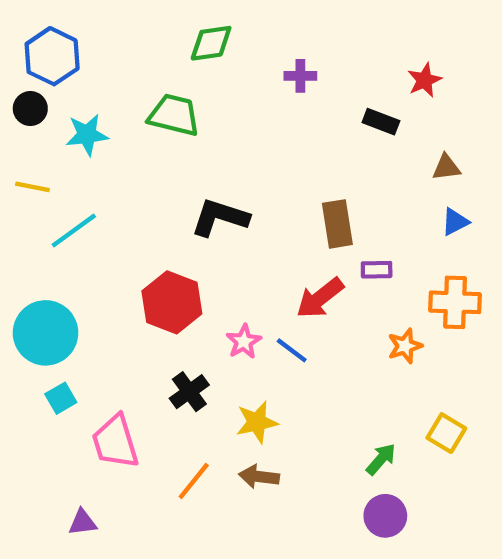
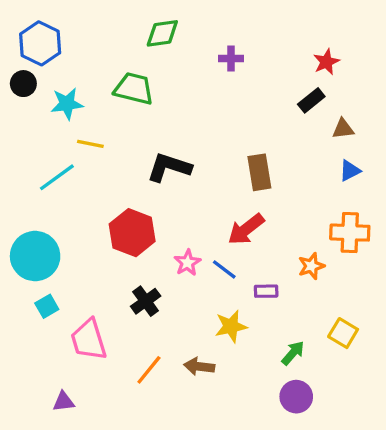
black rectangle: (381, 122) -> (311, 100), moved, turned -60
yellow line: (32, 187) -> (90, 144), moved
purple rectangle: (377, 270) -> (266, 291), moved
yellow star: (257, 422) -> (231, 326), moved

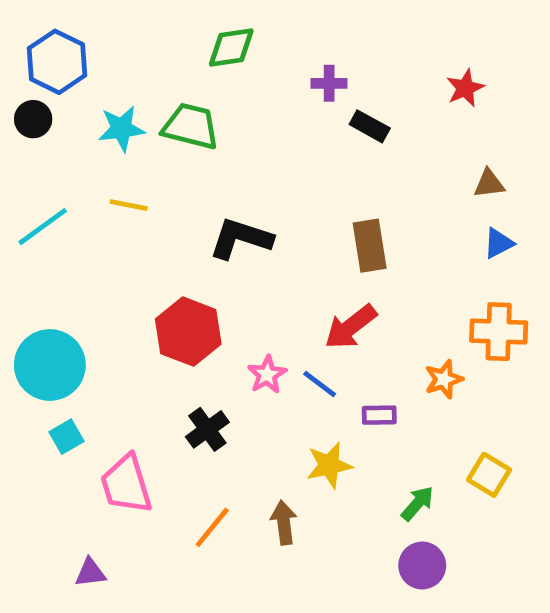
black rectangle: (311, 100) -> (370, 126), moved, turned 68
cyan star: (67, 104) -> (121, 129), moved
cyan line: (57, 177) -> (43, 227), moved
brown arrow: (199, 366) -> (284, 523), turned 76

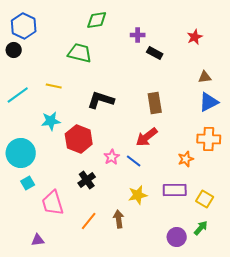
cyan star: (121, 129) -> (51, 121), moved
blue triangle: (499, 243) -> (209, 102), size x1.5
purple rectangle: (379, 415) -> (175, 190), moved, size x1.6
green arrow: (417, 503) -> (201, 228), moved

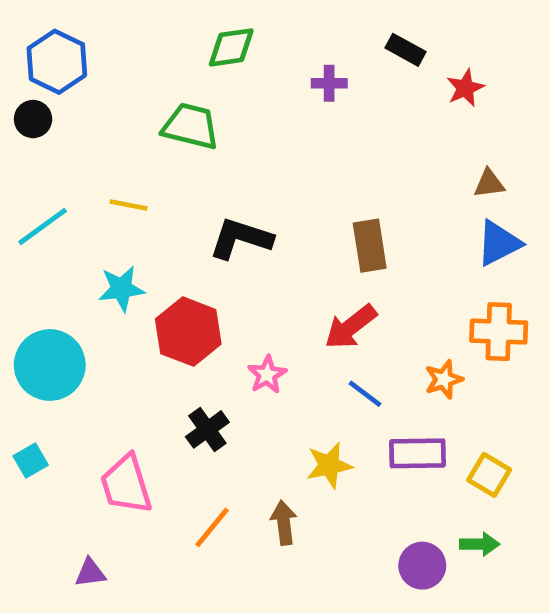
black rectangle: (155, 53) -> (406, 50), moved
blue line: (134, 161) -> (365, 394), moved
cyan square: (28, 183) -> (31, 461), moved
green arrow: (201, 228) -> (480, 544), turned 49

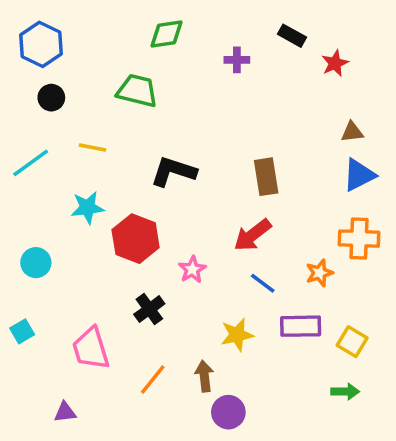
black circle: (33, 119) -> (51, 98), moved
cyan circle: (50, 365) -> (36, 263), size x0.6
purple circle: (422, 566) -> (228, 412), moved

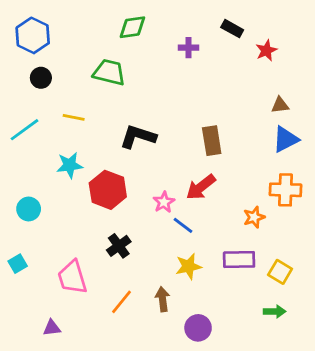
pink star: (192, 269) -> (164, 202), moved
blue line: (263, 283) -> (183, 225), moved
purple circle: (228, 412) -> (198, 328), moved

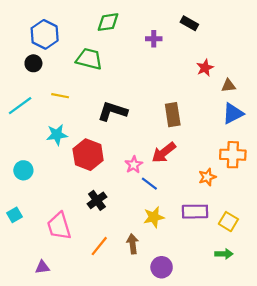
blue hexagon: (33, 35) -> (45, 34), moved
red star: (266, 50) -> (205, 68), moved

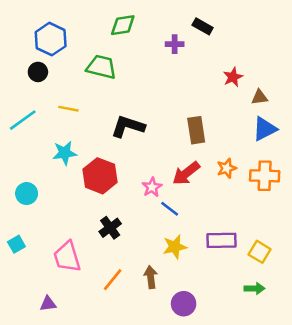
black rectangle: (189, 23) -> (203, 26), moved
orange star: (207, 177) -> (227, 168), moved

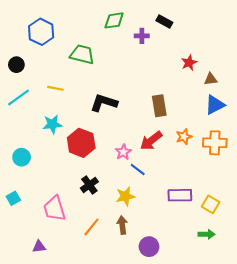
green diamond: (123, 25) -> (114, 20), moved
black circle: (38, 72) -> (16, 65), moved
yellow star: (175, 247) -> (125, 196), moved

